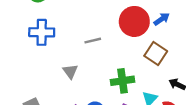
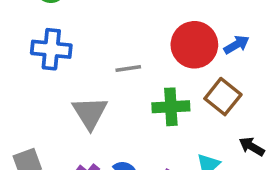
gray triangle: (70, 71) -> (90, 113), size x1.5
green cross: (123, 81) -> (171, 107), moved

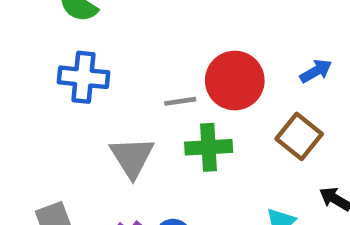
red circle: (194, 45) -> (235, 81), moved
green cross: (171, 107) -> (209, 147), moved

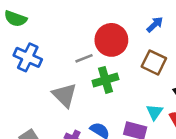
blue cross: (83, 77) -> (28, 57), turned 32

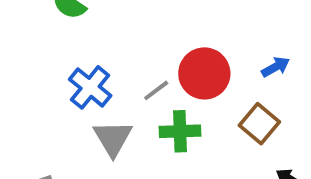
blue cross: (28, 57) -> (90, 87), moved
gray line: (84, 58) -> (156, 90), turned -30

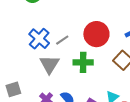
gray line: (156, 90) -> (62, 40), moved

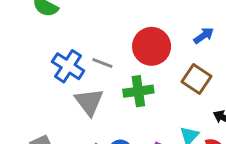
gray line: (62, 40) -> (102, 63), turned 64

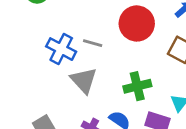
green cross: (138, 91) -> (137, 86), moved

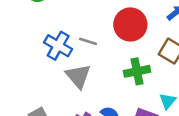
green cross: (137, 86) -> (137, 71), moved

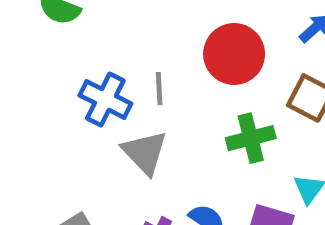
gray line: (88, 41) -> (159, 89), turned 72

